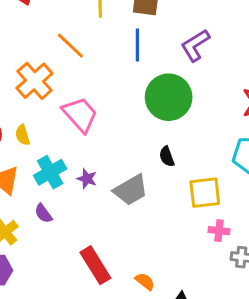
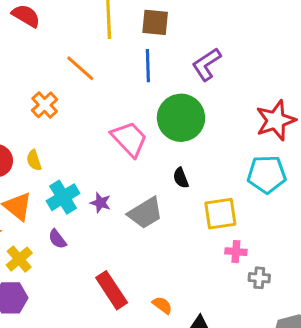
orange cross: (34, 81) -> (45, 105), size x0.7
pink trapezoid: (80, 115) -> (129, 139), moved

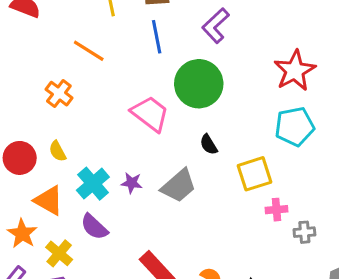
purple semicircle: (57, 239) -> (94, 227), size x1.4

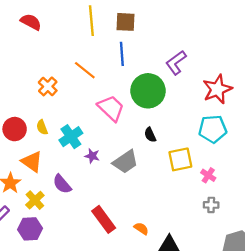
purple L-shape: (216, 26) -> (176, 63), moved
orange line: (89, 51) -> (85, 70), moved
cyan cross: (93, 184) -> (71, 137), moved
pink cross: (277, 210) -> (208, 175), moved, turned 32

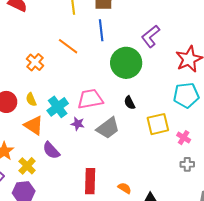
pink trapezoid: (111, 108) -> (90, 99), moved, turned -52
orange triangle: (32, 162) -> (34, 125), moved
red rectangle: (104, 219) -> (90, 181), turned 40

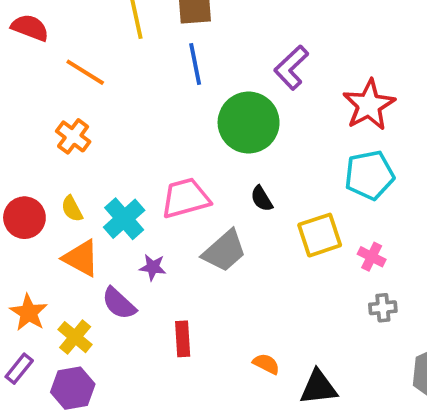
orange line: (68, 46) -> (85, 72), moved
purple star: (78, 124) -> (153, 267), moved
red rectangle: (90, 181) -> (183, 339), moved, size x0.7

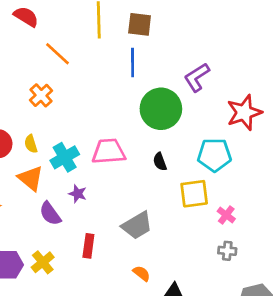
cyan pentagon: (369, 175) -> (214, 155), moved
gray trapezoid: (224, 251) -> (137, 226), moved
yellow cross: (75, 337) -> (43, 262), moved

